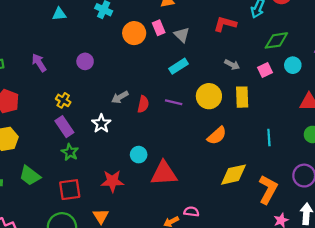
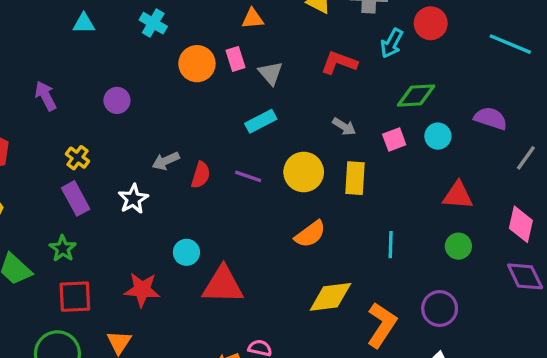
green star: (70, 152) -> (63, 249), moved

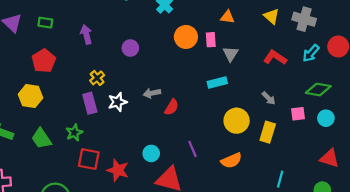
purple line: (248, 176) -> (193, 149), moved, turned 35
white star: (133, 199) -> (117, 102), moved
red square: (75, 297) -> (89, 159), moved

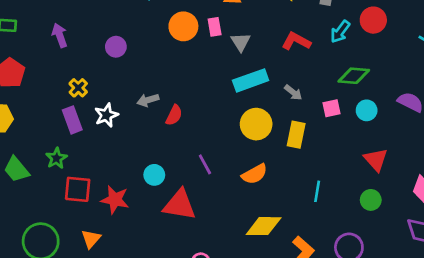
cyan rectangle: (217, 82) -> (251, 80), moved, size x1.4
red triangle: (330, 158) -> (376, 160), turned 36

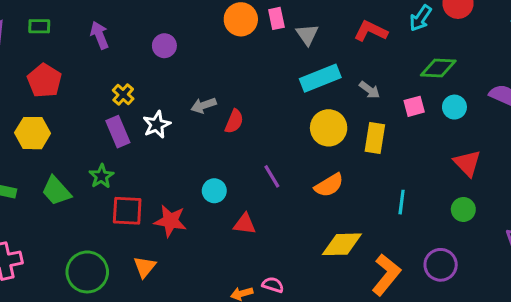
red triangle: (180, 205) -> (245, 224), size x0.6

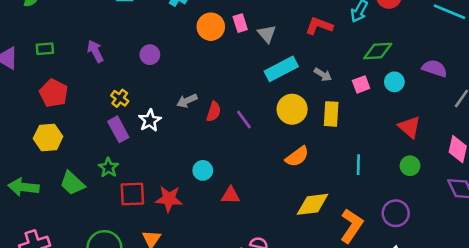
purple line: (272, 176) -> (244, 119), moved

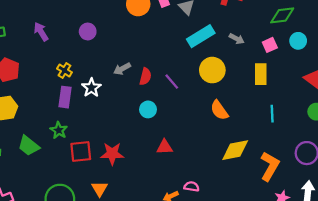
yellow rectangle: (331, 114) -> (261, 74), moved
purple rectangle: (118, 129) -> (65, 97), turned 40
orange semicircle: (297, 157) -> (219, 110), turned 95
cyan circle: (203, 170) -> (148, 109), moved

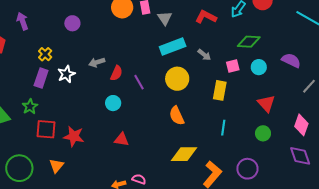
purple arrow: (41, 32) -> (22, 21), moved

